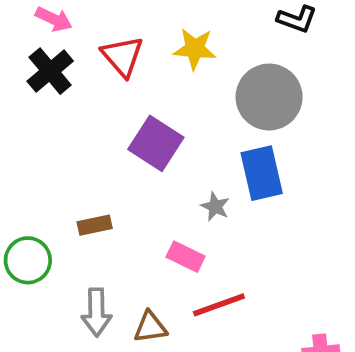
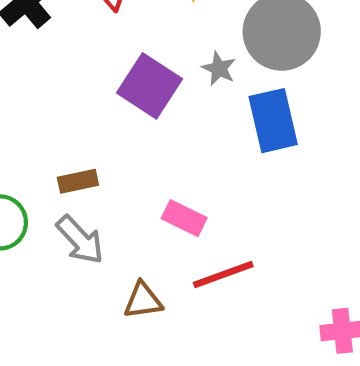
gray star: (215, 207) -> (219, 69), moved
gray arrow: (96, 312) -> (80, 240), moved, turned -42

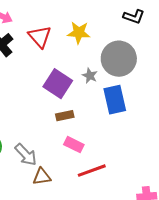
brown rectangle: (78, 181) -> (65, 116), moved
brown triangle: (143, 300) -> (42, 177), moved

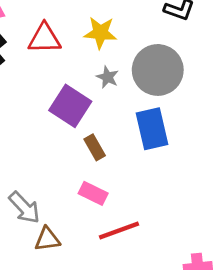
red triangle: (40, 37) -> (44, 38), turned -50
gray star: (90, 76) -> (108, 77), moved
brown rectangle: (65, 116) -> (95, 147), moved, turned 72

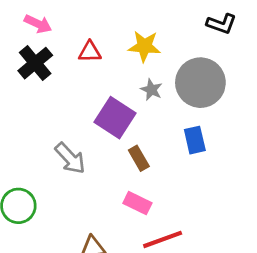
red triangle: (44, 38) -> (90, 52), size x0.7
blue rectangle: (152, 129) -> (195, 140), size x0.7
gray arrow: (24, 208) -> (70, 158), moved

